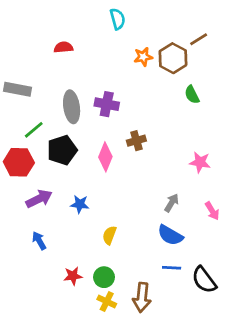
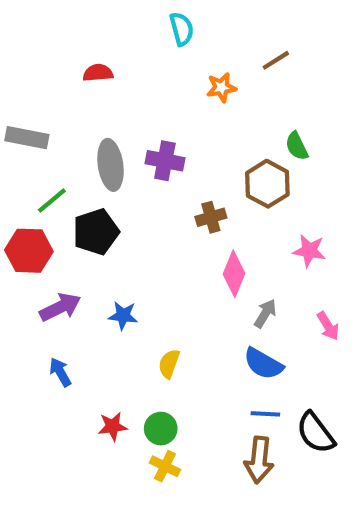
brown line: (199, 39) -> (276, 60), moved
brown hexagon: (173, 58) -> (267, 184), moved
pink diamond: (105, 157) -> (234, 274), moved
brown arrow: (142, 297) -> (259, 460), moved

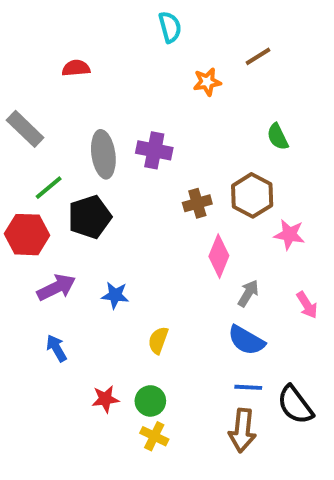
red semicircle: (98, 73) -> (76, 68), moved
gray rectangle: (27, 138) -> (25, 129), turned 33
brown hexagon: (267, 184) -> (252, 195), moved

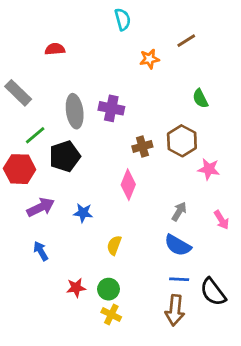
pink diamond: (219, 256) -> (128, 185), moved

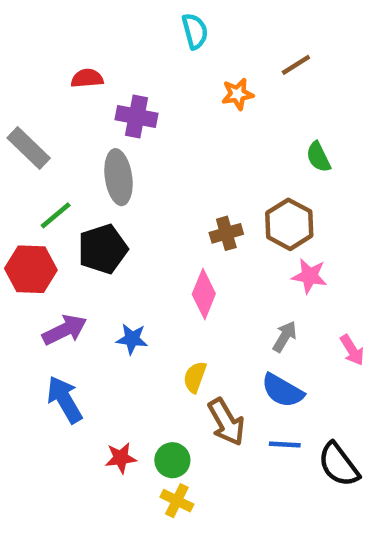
purple cross: (111, 108) -> (136, 116), moved
pink star: (209, 169) -> (309, 276), moved
yellow semicircle: (114, 245) -> (195, 377), moved
blue arrow: (41, 251) -> (65, 400), size x1.5
brown arrow: (175, 310) -> (226, 422), moved, turned -36

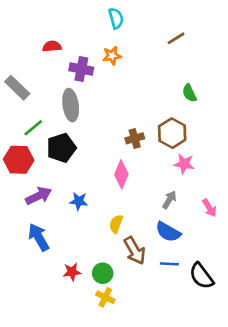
orange star: (238, 94) -> (112, 56), moved

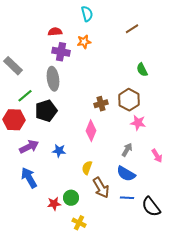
red semicircle: (52, 46) -> (55, 32), moved
green circle: (103, 273) -> (71, 198), moved

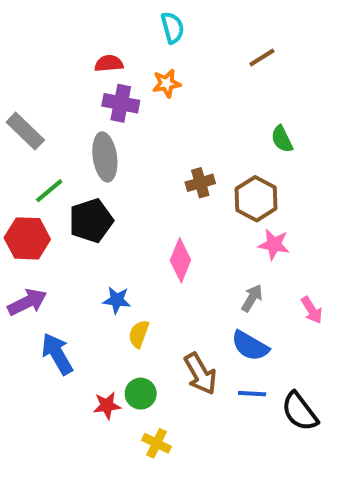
brown cross: (101, 104) -> (200, 183), moved
purple arrow: (29, 147) -> (27, 302), moved
yellow semicircle: (87, 168) -> (139, 334), moved

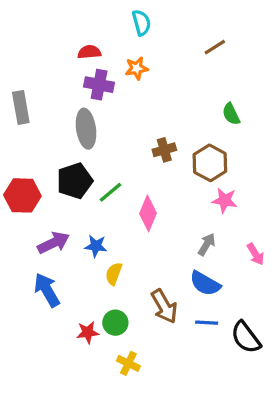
gray rectangle: (25, 131) -> (21, 107), turned 36
green line: (49, 191) -> (110, 192), moved
purple arrow: (27, 302) -> (53, 243), moved

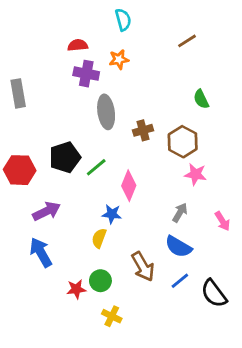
gray ellipse: (86, 129) -> (106, 112), moved
blue star: (96, 246) -> (112, 214), moved
blue line: (207, 323) -> (180, 281), turned -42

